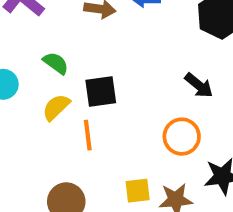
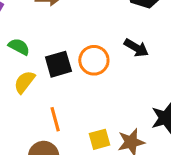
orange line: (88, 135) -> (55, 119), moved
orange circle: (182, 137) -> (94, 60), moved

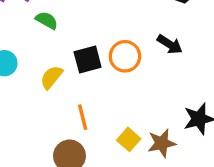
green semicircle: (19, 47) -> (47, 20), moved
yellow square: (100, 139) -> (129, 139), turned -35

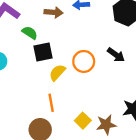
black square: (88, 59) -> (43, 52), moved
yellow semicircle: (51, 77) -> (57, 73), moved

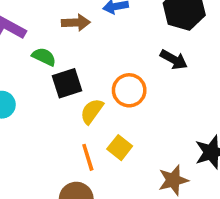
black arrow: (116, 55) -> (174, 60), moved
yellow square: (83, 121) -> (120, 148), moved

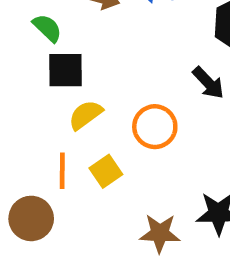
orange circle: (129, 90) -> (155, 127), moved

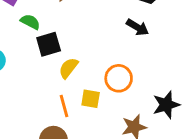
orange circle: (155, 127) -> (119, 78), moved
yellow square: (106, 171) -> (91, 99), turned -30

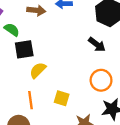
orange circle: (119, 78) -> (101, 80), moved
yellow square: (91, 99) -> (62, 98), moved

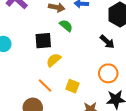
green semicircle: (12, 30) -> (66, 26), moved
orange line: (31, 100) -> (45, 86), turned -42

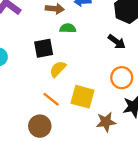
green semicircle: (66, 26) -> (68, 28), turned -32
yellow square: (72, 86) -> (82, 97), size x1.5

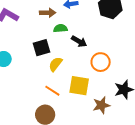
black arrow: (117, 42) -> (79, 41), moved
orange circle: (122, 78) -> (101, 62), moved

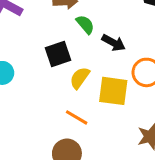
green semicircle: (60, 28) -> (85, 24), turned 56
yellow square: (79, 86) -> (113, 91), moved

